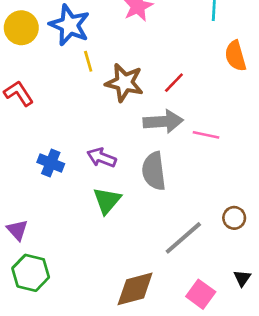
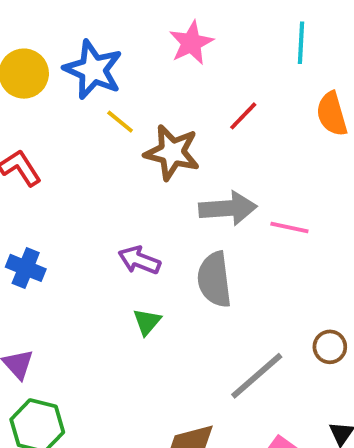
yellow line: (88, 61) -> (120, 122), turned -35
red line: (174, 83) -> (243, 116), moved
blue cross: (51, 163) -> (26, 268), moved
green triangle: (107, 200) -> (147, 322), size x0.7

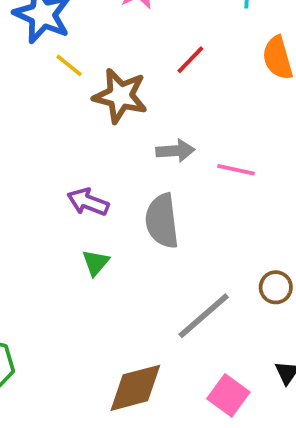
gray arrow: (228, 208) -> (175, 151), size x0.7

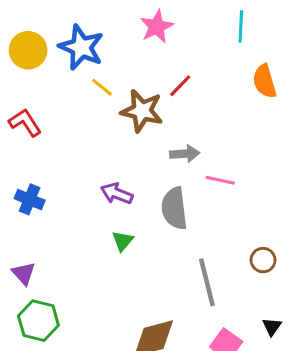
red line: (190, 60) -> (180, 86), moved
pink line: (236, 170) -> (220, 180), moved
gray line: (204, 316) -> (207, 282), turned -63

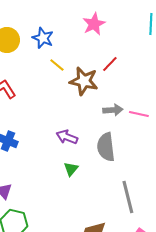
blue star: (81, 47) -> (43, 38), size x0.7
pink line: (220, 180) -> (139, 114), moved

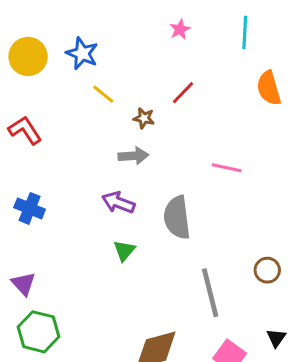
pink star: (94, 24) -> (180, 29), moved, size x0.6
brown star: (84, 81) -> (144, 118), size x0.5
gray arrow: (113, 110) -> (133, 156), moved

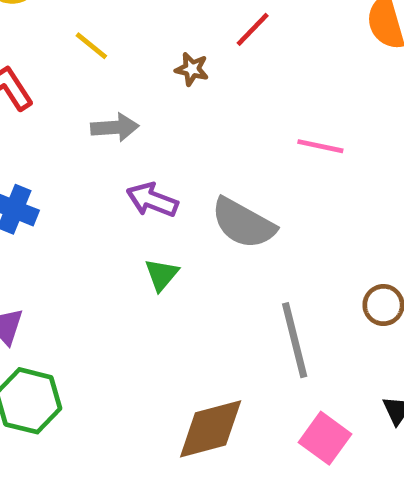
yellow line: (103, 94) -> (91, 46), moved
gray arrow: (133, 156) -> (115, 127), moved
gray semicircle: (177, 217) -> (243, 223), turned -54

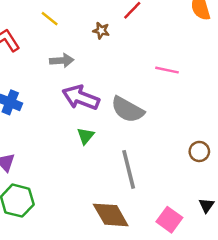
purple arrow: (152, 200) -> (81, 98), size x1.4
gray line: (295, 340) -> (129, 169), moved
brown diamond: (211, 429) -> (111, 215), turned 75

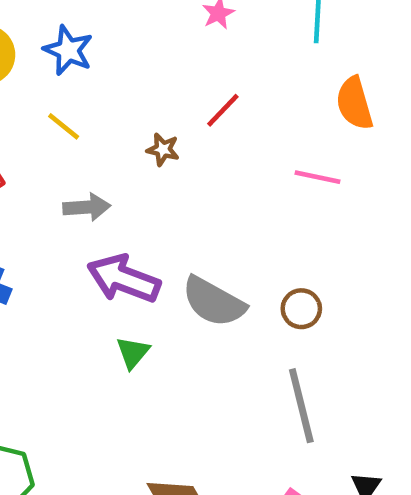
pink line: (167, 70) -> (317, 177), moved
brown circle: (199, 151) -> (301, 309), moved
gray line: (129, 169) -> (301, 406), moved

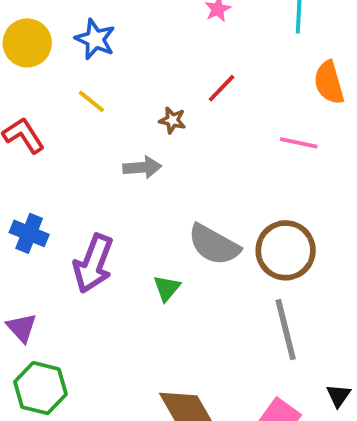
gray arrow: (87, 207) -> (142, 167), moved
purple arrow: (124, 279) -> (93, 264), moved, turned -90
brown circle: (301, 309) -> (286, 250), size x1.8
green triangle: (133, 353) -> (167, 288), moved

